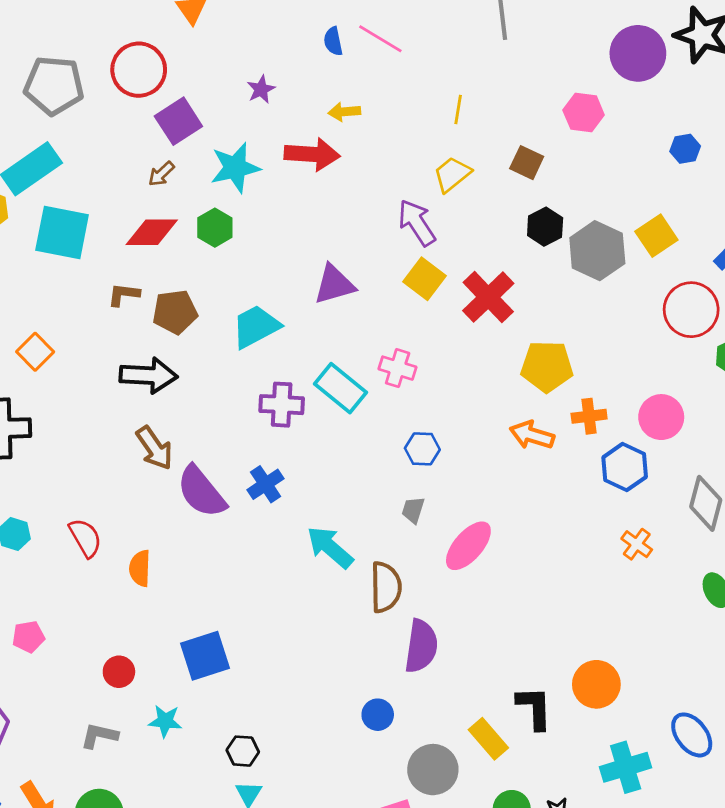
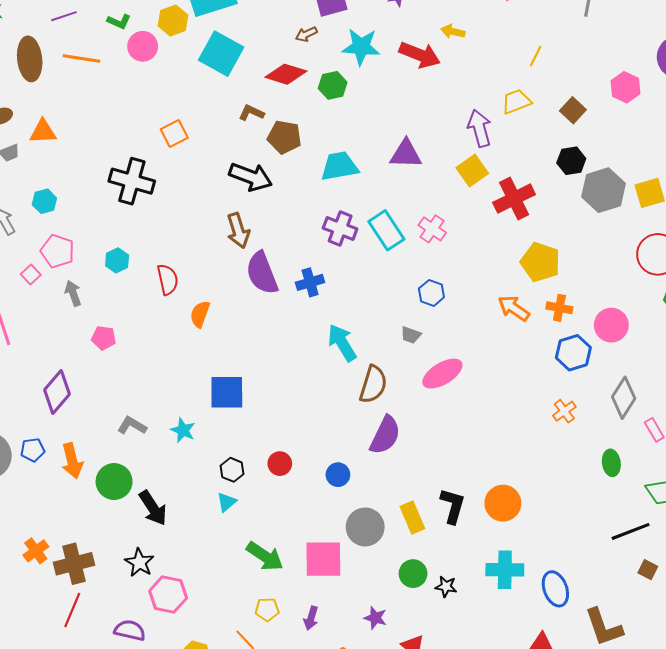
gray trapezoid: (413, 510) -> (411, 335), turned -105
red circle: (119, 672) -> (280, 464), moved
blue ellipse: (692, 735) -> (555, 589), moved

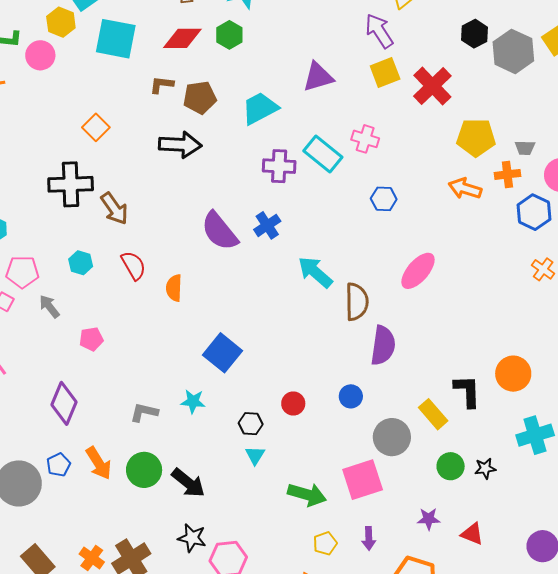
yellow square: (472, 171) -> (385, 72), turned 32
brown arrow: (238, 231) -> (114, 208), moved
gray trapezoid: (411, 335) -> (525, 148), moved
blue square: (227, 392) -> (223, 353), turned -33

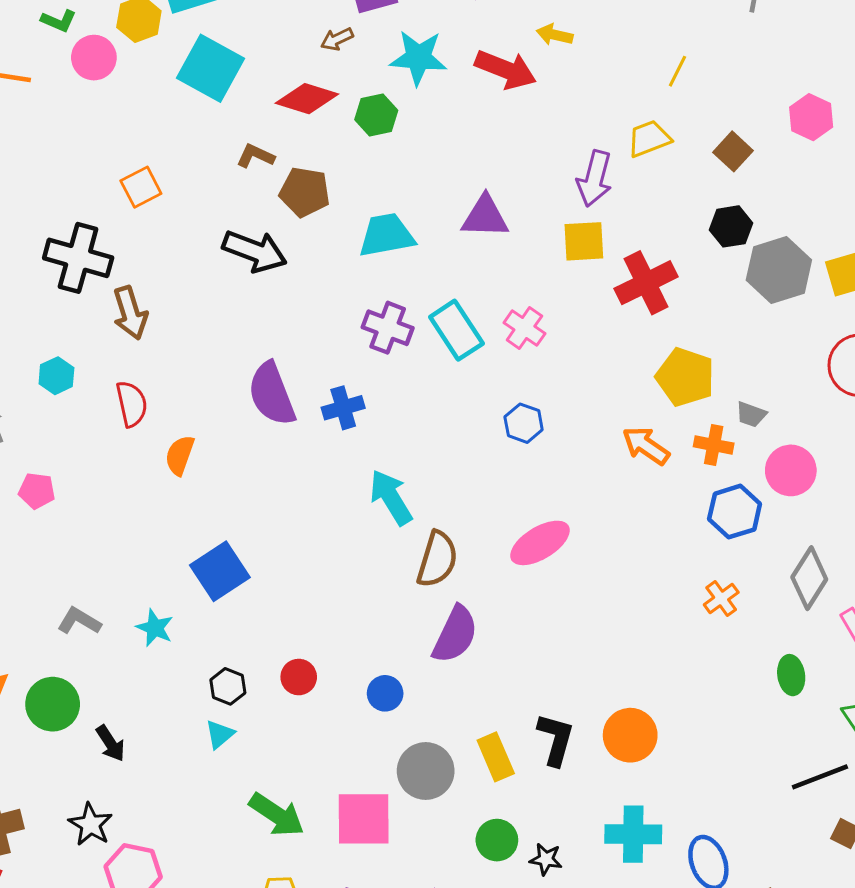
purple arrow: (379, 31) -> (595, 179), turned -150
black arrow: (188, 483) -> (110, 743), size x0.7

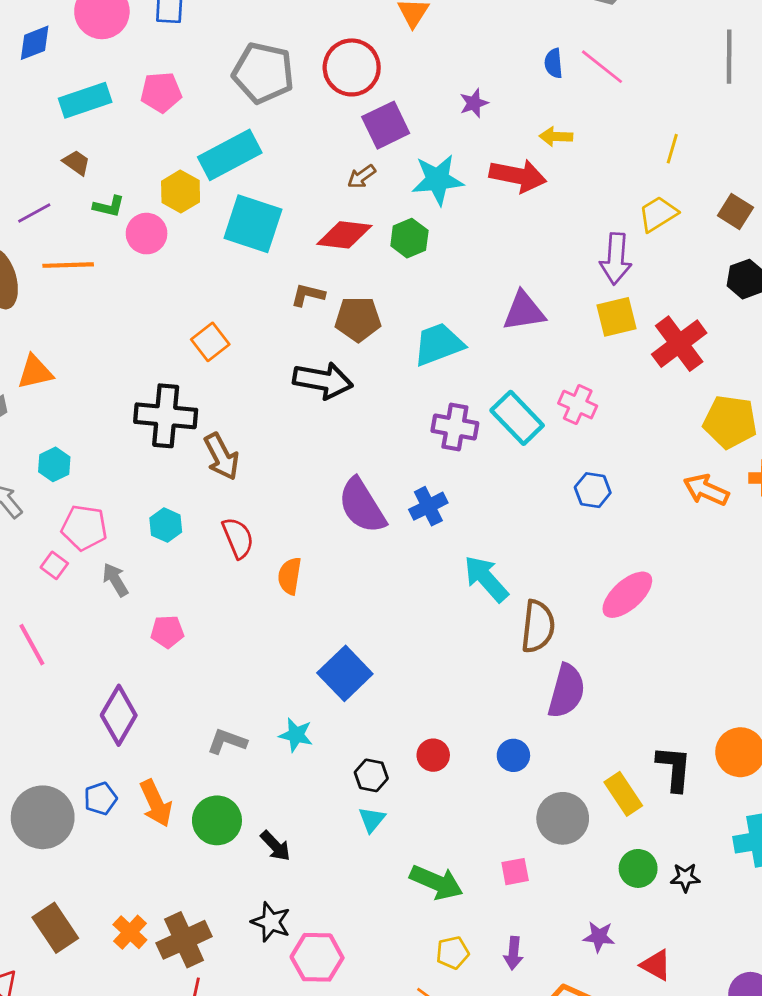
pink square: (364, 819) -> (515, 872), size x0.5

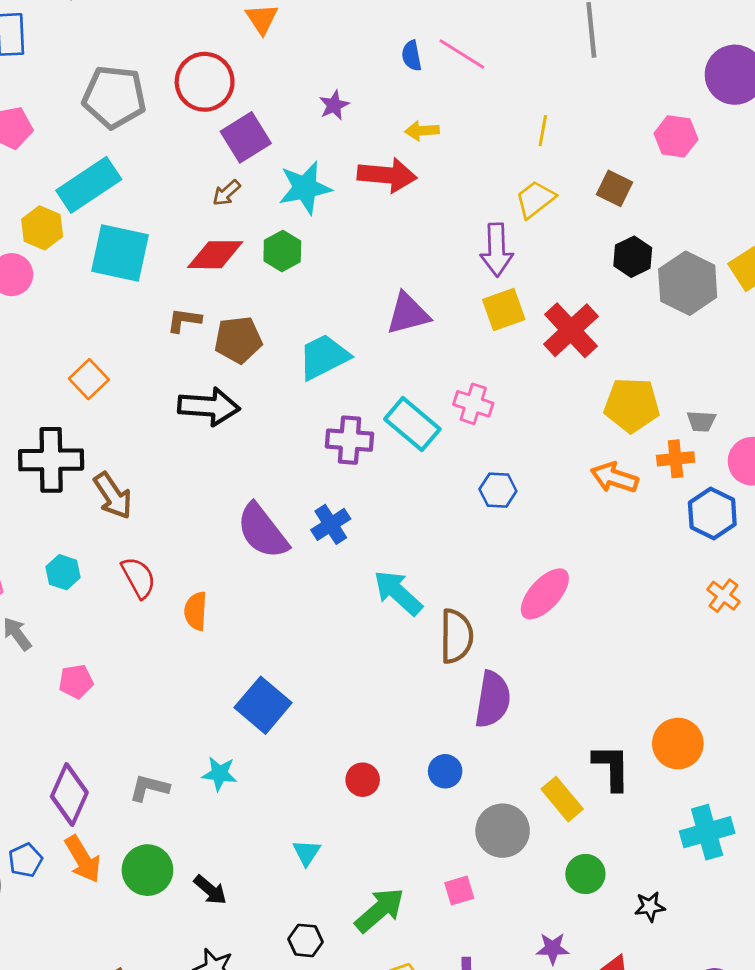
purple diamond: (119, 715) -> (69, 794), moved
black hexagon: (371, 775) -> (306, 940), moved
black star: (685, 877) -> (650, 907), moved
green arrow: (436, 882) -> (380, 910), turned -58

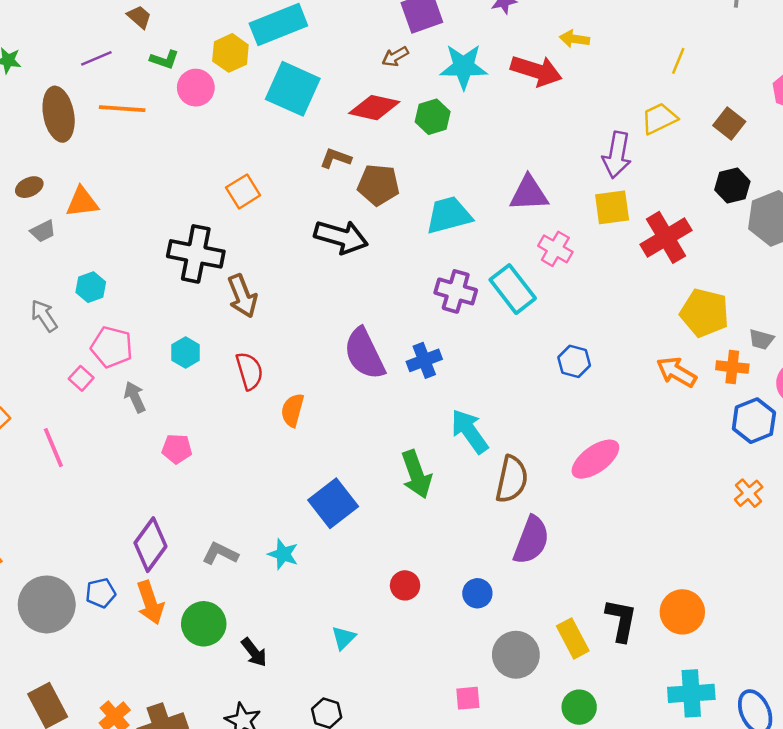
pink cross: (473, 404) -> (555, 249), moved
green arrow: (380, 910) -> (416, 474), moved, turned 99

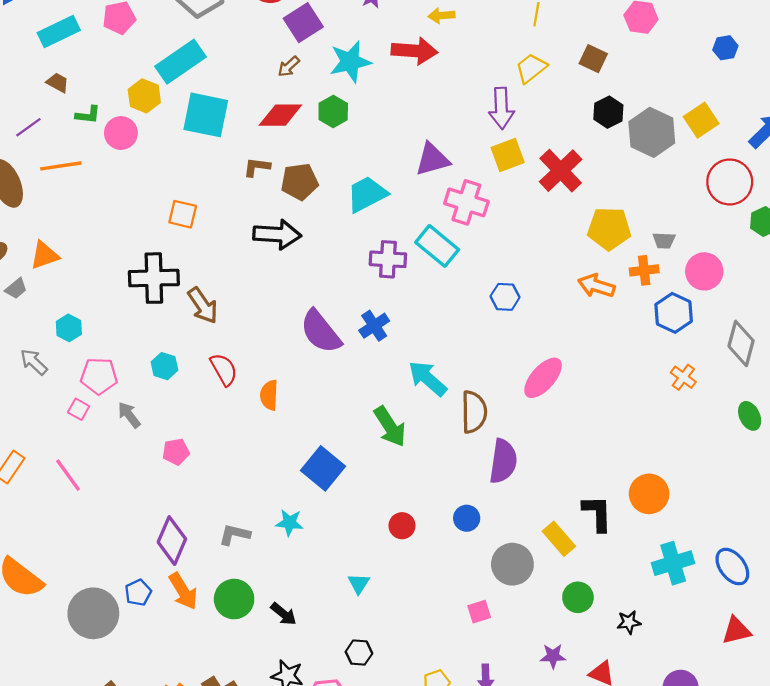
orange square: (243, 191) -> (183, 214), turned -32
pink cross: (555, 249) -> (466, 202), size x1.4

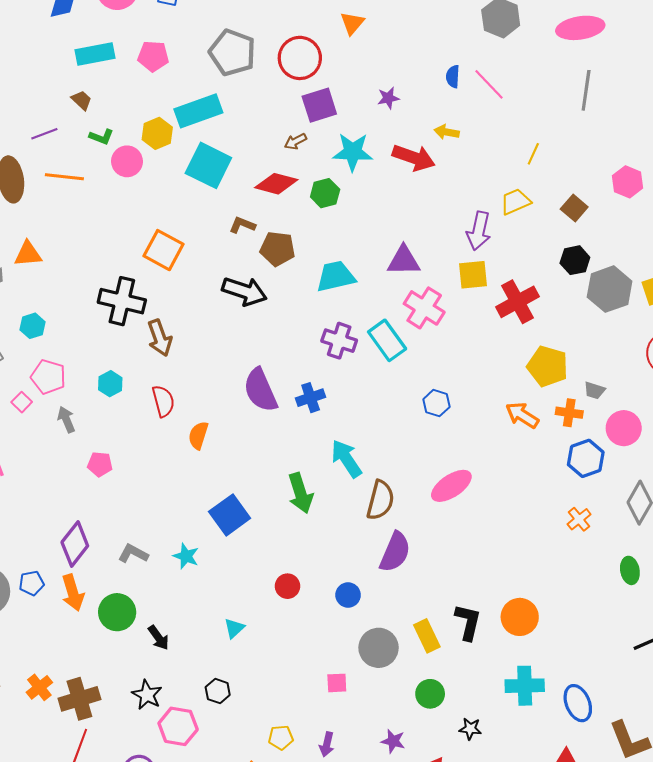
orange square: (183, 214) -> (164, 250), size x1.4

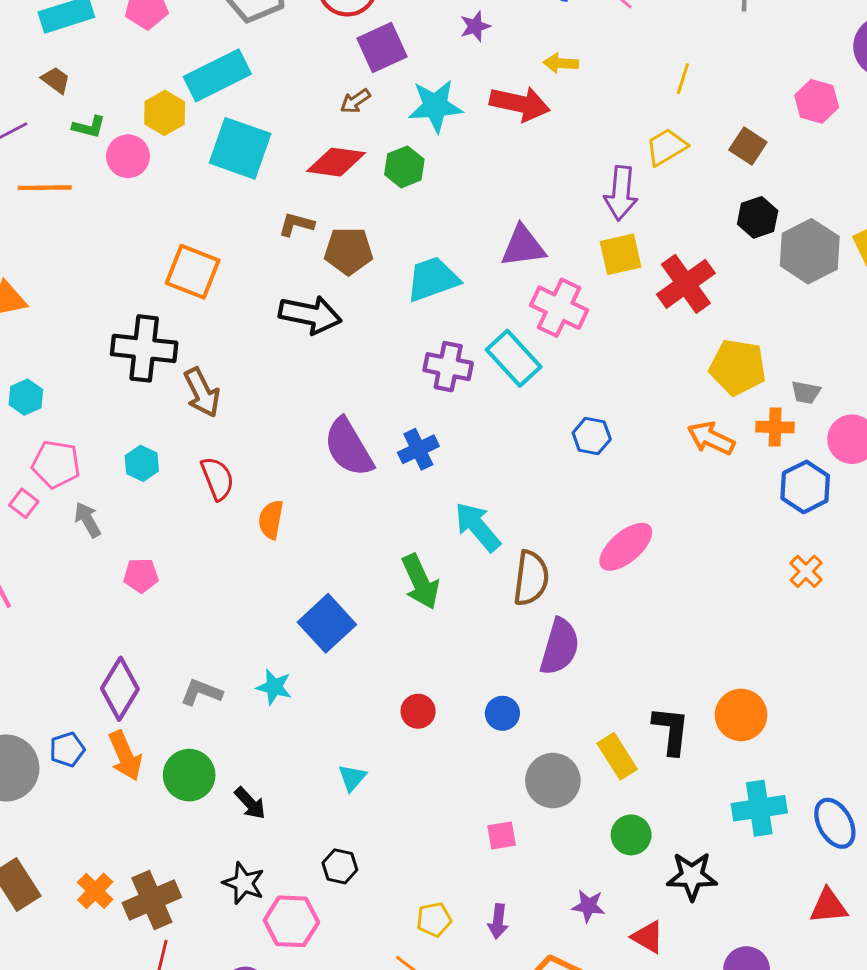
black star: (470, 729) -> (692, 876), size x1.6

